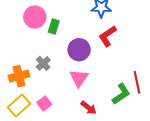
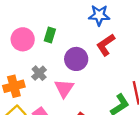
pink circle: (35, 17) -> (23, 39), moved
pink triangle: (79, 78) -> (64, 88), moved

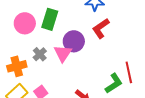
green rectangle: (50, 35) -> (50, 19), size x1.5
pink triangle: (64, 88) -> (63, 53), moved

